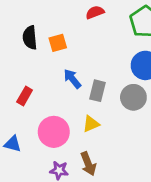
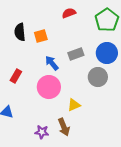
gray rectangle: (98, 91) -> (76, 54), moved, turned 56
yellow triangle: (91, 124) -> (74, 105), moved
pink circle: (54, 132) -> (49, 87), moved

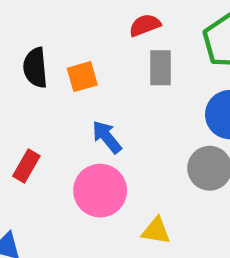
gray rectangle: (76, 54) -> (160, 68), moved, turned -70
yellow triangle: (74, 105) -> (156, 231), turned 32

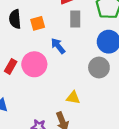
blue arrow: (107, 137) -> (58, 46), moved
pink circle: (100, 191) -> (34, 64), moved

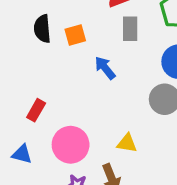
pink circle: (34, 64) -> (71, 145), moved
red rectangle: (11, 66) -> (36, 110), moved

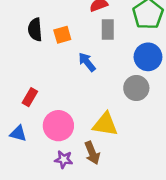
yellow triangle: (127, 143) -> (105, 124), size x1.5

